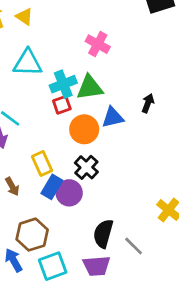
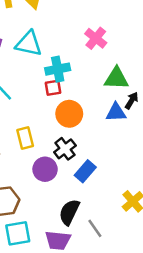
green triangle: (90, 88) -> (116, 78), moved
blue triangle: (113, 117) -> (116, 112), moved
blue rectangle: (52, 187) -> (85, 171), moved

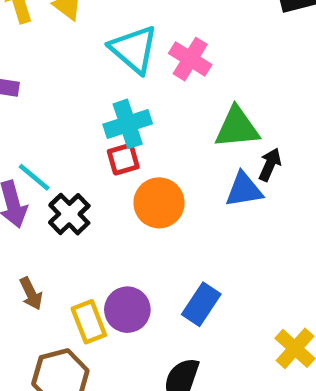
cyan triangle: (29, 44) -> (134, 49), moved, turned 36
yellow rectangle: (25, 138) -> (89, 322), moved
black cross: (65, 149) -> (69, 214), moved

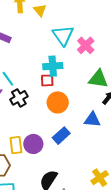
blue triangle: (244, 190) -> (92, 120), moved
blue rectangle: (201, 304) -> (61, 136), moved

